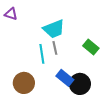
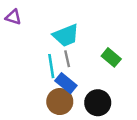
blue rectangle: (65, 78) -> (66, 83), moved
brown circle: (24, 83) -> (60, 102), moved

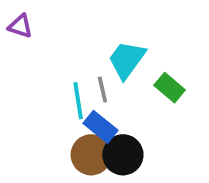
cyan trapezoid: (66, 35) -> (127, 60), moved, turned 148
black circle: (98, 103) -> (123, 155), moved

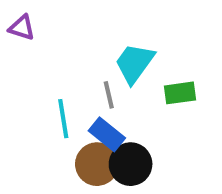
green rectangle: (170, 88) -> (180, 93), turned -48
cyan line: (78, 101) -> (63, 119), moved

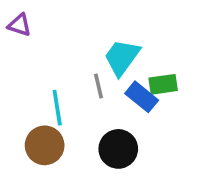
blue rectangle: (107, 134) -> (142, 97), moved
brown circle: (97, 164) -> (45, 145), moved

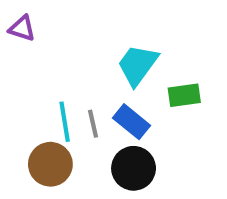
gray line: (98, 86) -> (93, 124), moved
blue rectangle: (142, 97) -> (132, 122), moved

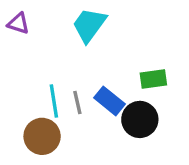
cyan trapezoid: (138, 65) -> (89, 25), moved
black circle: (134, 168) -> (140, 119), moved

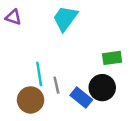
blue rectangle: (109, 101) -> (81, 97), moved
gray line: (77, 103) -> (56, 85), moved

